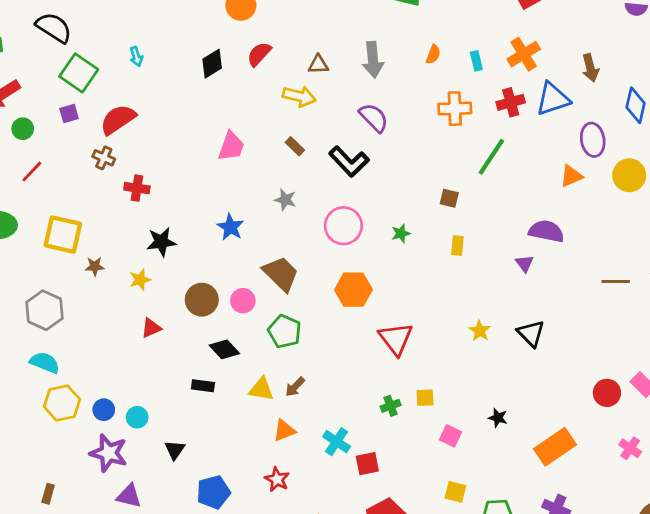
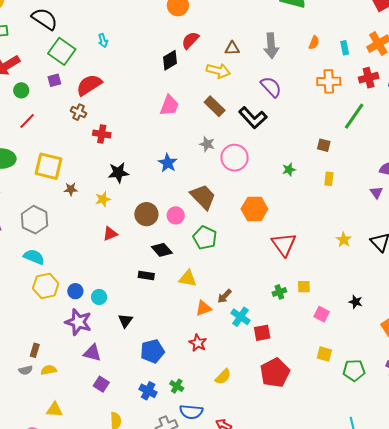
black diamond: (212, 64) -> (170, 60), moved
brown rectangle: (295, 146) -> (215, 106), size x1.5
pink circle: (343, 226) -> (235, 158), moved
brown arrow: (295, 387) -> (224, 296), moved

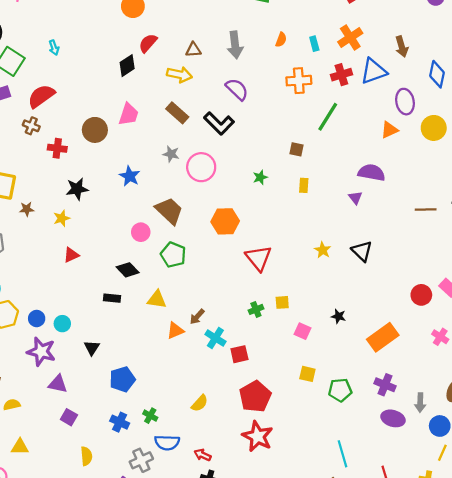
brown circle: (146, 214) -> (95, 130), moved
red star: (198, 343) -> (258, 436), moved, size x1.6

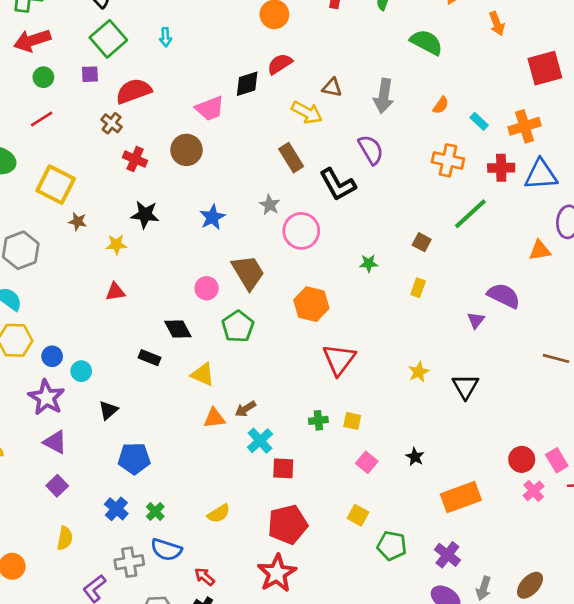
cyan rectangle: (314, 44) -> (479, 121), turned -48
pink trapezoid: (129, 114) -> (210, 108), moved, turned 35
pink cross: (440, 337) -> (534, 491), moved

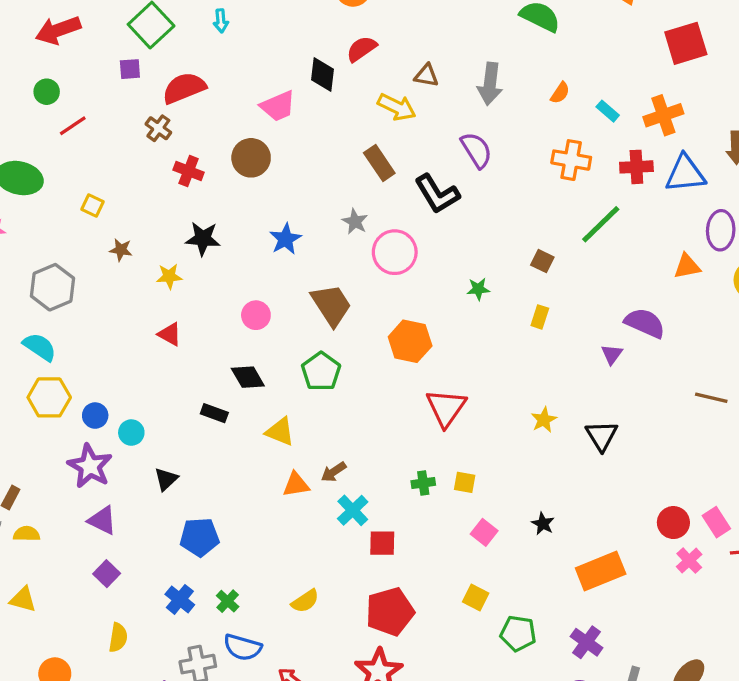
green circle: (43, 77) -> (47, 92), moved
black diamond: (247, 84) -> (323, 74), turned -64
yellow square: (56, 185) -> (92, 206), size x0.5
pink circle: (207, 288) -> (256, 315), moved
red triangle: (115, 292) -> (170, 334), turned 40

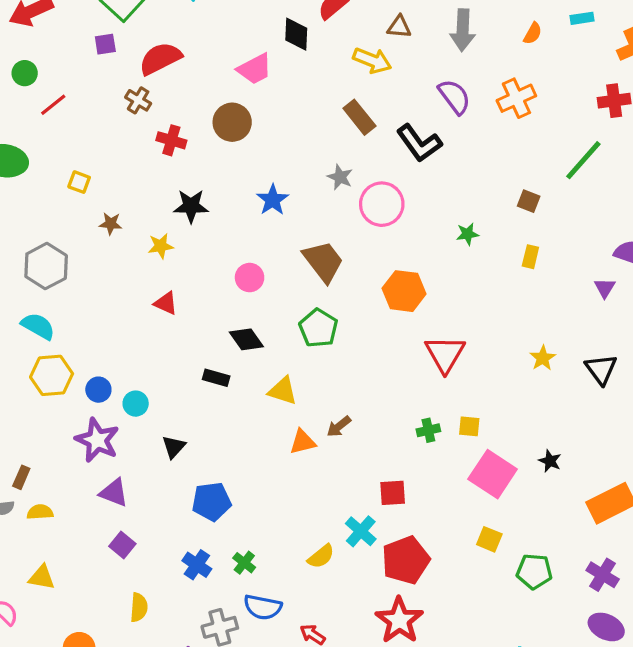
cyan rectangle: (608, 111) -> (582, 18), moved, turned -45
orange cross: (571, 160) -> (516, 98), moved, turned -30
cyan cross: (353, 510) -> (361, 531), moved
pink square: (484, 532) -> (493, 474), size x1.8

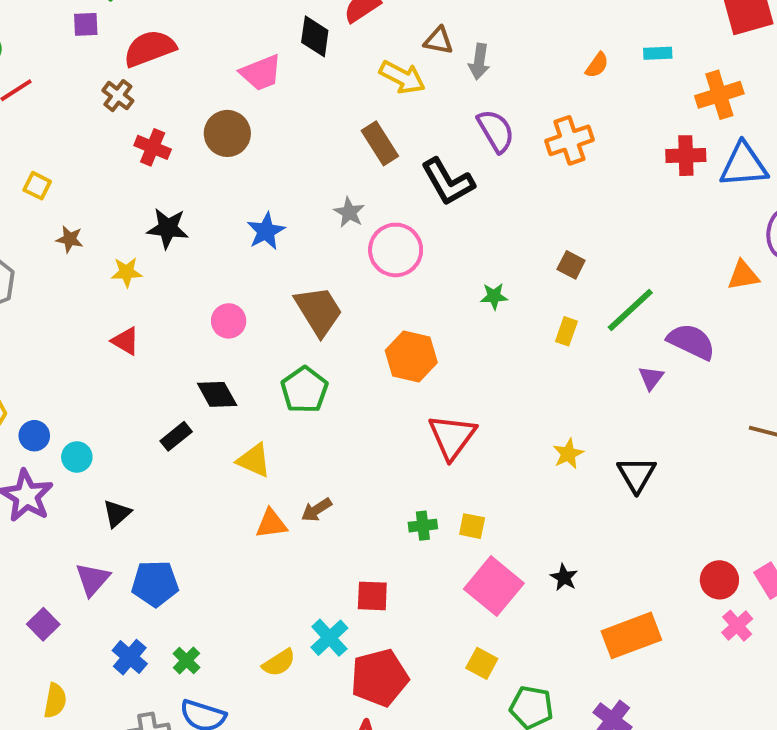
gray arrow: (463, 30) -> (479, 62), moved, size x0.7
green line: (583, 160) -> (630, 310), moved
black rectangle: (216, 378) -> (176, 436), turned -60
purple triangle: (114, 493) -> (93, 579), moved, turned 44

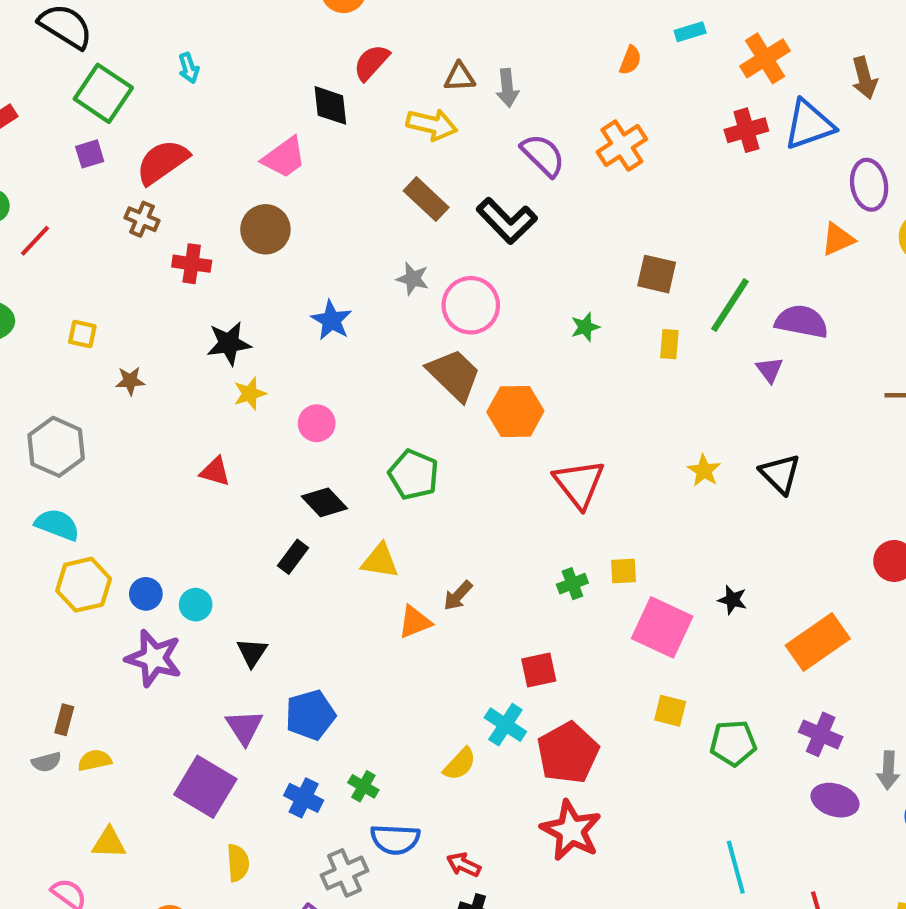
brown square: (571, 265) -> (657, 274), size x1.4
yellow star: (126, 272) -> (250, 394), moved
brown trapezoid: (319, 311) -> (454, 375), moved
purple square: (43, 624) -> (205, 787), size x1.8

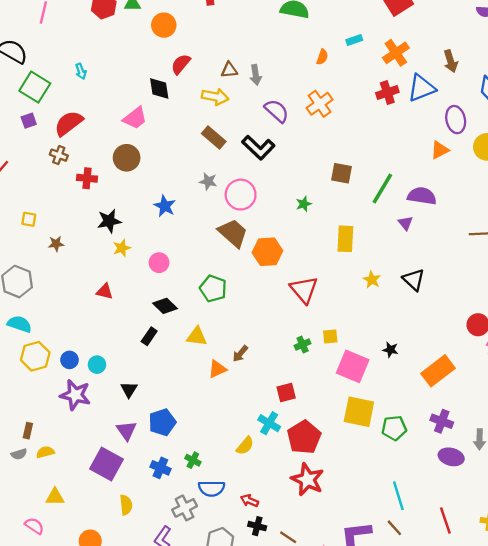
yellow rectangle: (669, 344) -> (345, 239), moved, size x1.6
yellow square: (670, 711) -> (359, 412), size x1.8

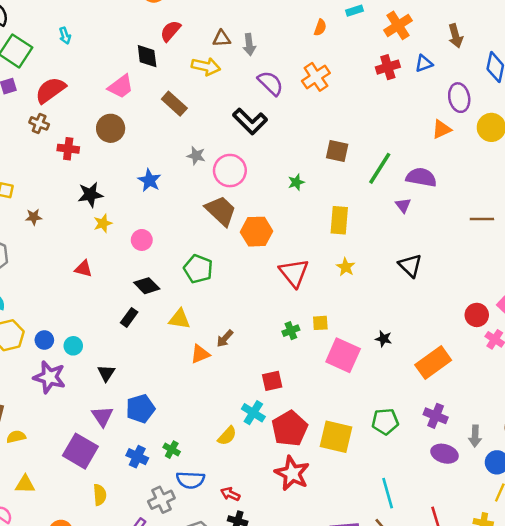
blue triangle: (421, 88) -> (424, 63), size x0.6
brown rectangle: (214, 138) -> (174, 104), moved
yellow star: (372, 280) -> (346, 267), moved
yellow square: (359, 412) -> (336, 437), moved

